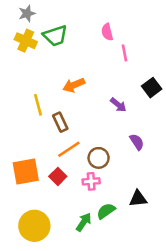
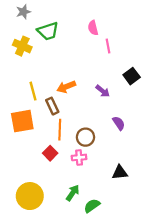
yellow cross: (26, 41) -> (22, 46), moved
orange arrow: (74, 85) -> (66, 87), moved
orange line: (69, 149) -> (60, 130), turned -54
orange square: (26, 171) -> (22, 121), moved
green semicircle: (106, 211) -> (92, 206), moved

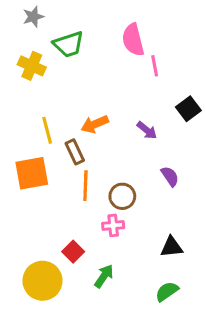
pink semicircle: (93, 28) -> (133, 40), size x1.5
red square: (50, 153) -> (73, 252), moved
green semicircle: (92, 206) -> (167, 291), moved

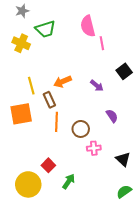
pink cross: (113, 225) -> (94, 148), moved
black triangle: (171, 247) -> (123, 159), moved, turned 49
green semicircle: (167, 291) -> (124, 192), moved

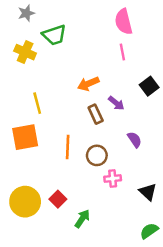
pink semicircle: (88, 26) -> (124, 22), moved
orange arrow: (63, 82) -> (88, 84), moved
brown rectangle: (49, 100) -> (96, 114), moved
yellow circle: (28, 184) -> (25, 202), moved

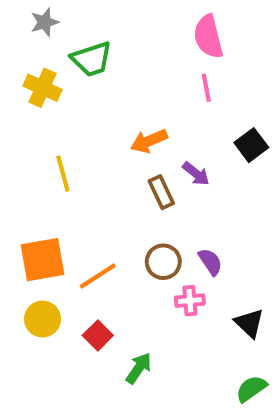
orange square: (25, 137) -> (43, 260), moved
purple semicircle: (135, 140) -> (210, 262), moved
orange line: (68, 147) -> (98, 276), moved, turned 55
yellow circle: (25, 202) -> (43, 319), moved, size x0.7

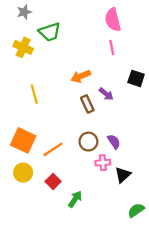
black square: (251, 145) -> (136, 78), turned -35
orange square: (43, 260) -> (23, 140), turned 35
black triangle: (249, 323) -> (123, 175), moved, turned 35

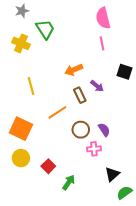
green trapezoid: (50, 32) -> (45, 29), turned -105
orange line: (53, 149) -> (57, 112), moved
black triangle: (123, 175) -> (112, 174), moved

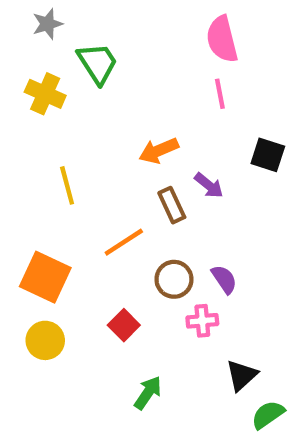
red square: (48, 166) -> (124, 325), moved

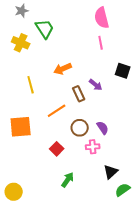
orange arrow: (159, 151) -> (63, 69), moved
orange square: (45, 277) -> (21, 127), turned -30
yellow circle: (45, 340) -> (14, 192), moved

